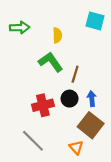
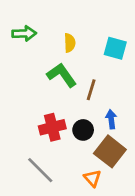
cyan square: (95, 21) -> (115, 48), moved
black circle: (70, 99) -> (83, 130), moved

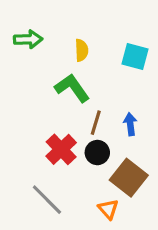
brown line: (91, 90) -> (96, 123), moved
blue arrow: (111, 119) -> (130, 124), moved
red cross: (52, 127) -> (61, 149), turned -30

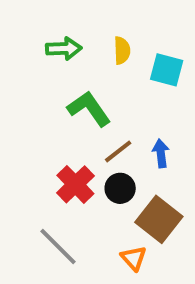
green arrow: (28, 39) -> (64, 49), moved
yellow semicircle: (82, 50) -> (122, 50), moved
brown line: (96, 123) -> (118, 151), turned 35

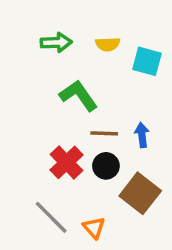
yellow semicircle: (122, 50) -> (108, 44), turned 90
brown line: (118, 151) -> (104, 133), turned 40
orange triangle: (134, 258) -> (94, 228), moved

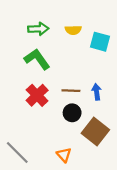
green L-shape: (79, 96) -> (37, 59), moved
red cross: (67, 162) -> (37, 95), moved
gray line: (51, 217) -> (17, 152), moved

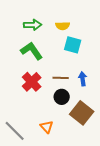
cyan square: (100, 42) -> (73, 45), moved
orange triangle: (64, 155) -> (47, 127), moved

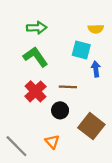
yellow semicircle: (63, 26) -> (96, 29), moved
blue arrow: (83, 79) -> (96, 69), moved
black circle: (62, 97) -> (60, 110), moved

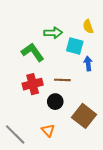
green arrow: (37, 28) -> (53, 33), moved
yellow semicircle: (96, 29) -> (88, 27), turned 72
red cross: (35, 91) -> (33, 84), turned 30

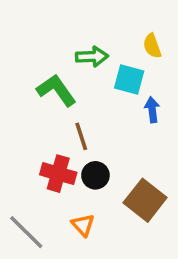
brown line: (62, 80) -> (81, 136), moved, turned 70
red cross: (33, 84) -> (58, 174), moved, turned 30

